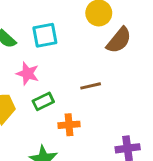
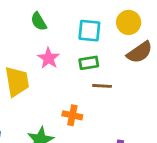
cyan square: (45, 35) -> (89, 31), moved
green rectangle: (43, 101) -> (89, 63), moved

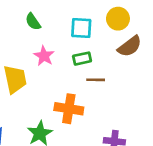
orange cross: (72, 115) -> (69, 109), size x1.5

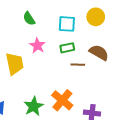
brown semicircle: (130, 46) -> (99, 53), moved, turned -114
orange cross: (69, 109) -> (62, 100), moved, turned 30

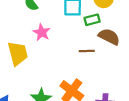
green rectangle: (67, 48) -> (92, 20), moved

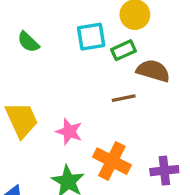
pink star: (42, 32) -> (69, 132), moved

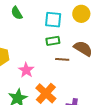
green rectangle: (123, 50) -> (53, 41), moved

